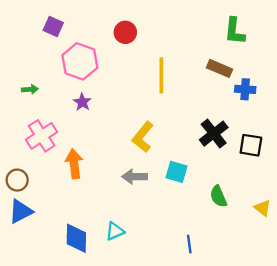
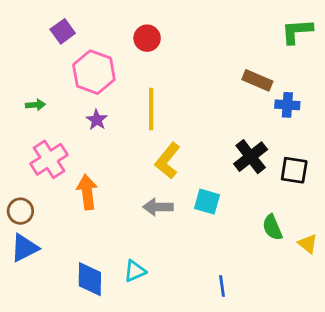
purple square: (53, 27) -> (63, 31), turned 30
green L-shape: (235, 31) -> (297, 31), moved, turned 80
yellow line: (161, 75) -> (151, 109), moved
green semicircle: (218, 196) -> (272, 227), moved

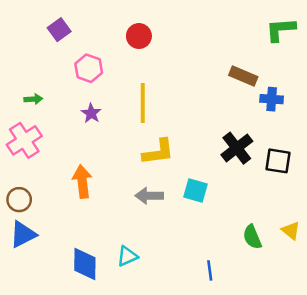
pink hexagon: (94, 72) -> (89, 68), size x0.7
pink cross: (49, 159) -> (24, 140), moved
yellow L-shape: (167, 161) -> (158, 152), turned -136
green semicircle: (272, 227) -> (252, 237), moved

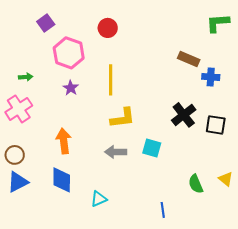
pink hexagon: (89, 68) -> (69, 53), size x1.4
blue diamond: (85, 264) -> (62, 180), moved

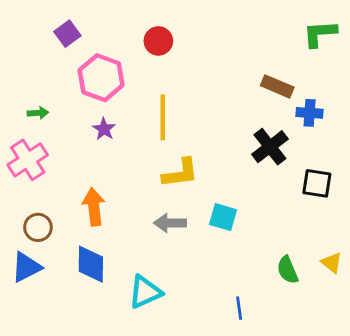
black cross: (184, 115) -> (270, 147), moved
brown circle: (15, 155) -> (38, 227), moved
cyan triangle: (99, 199) -> (145, 292), size x1.4

